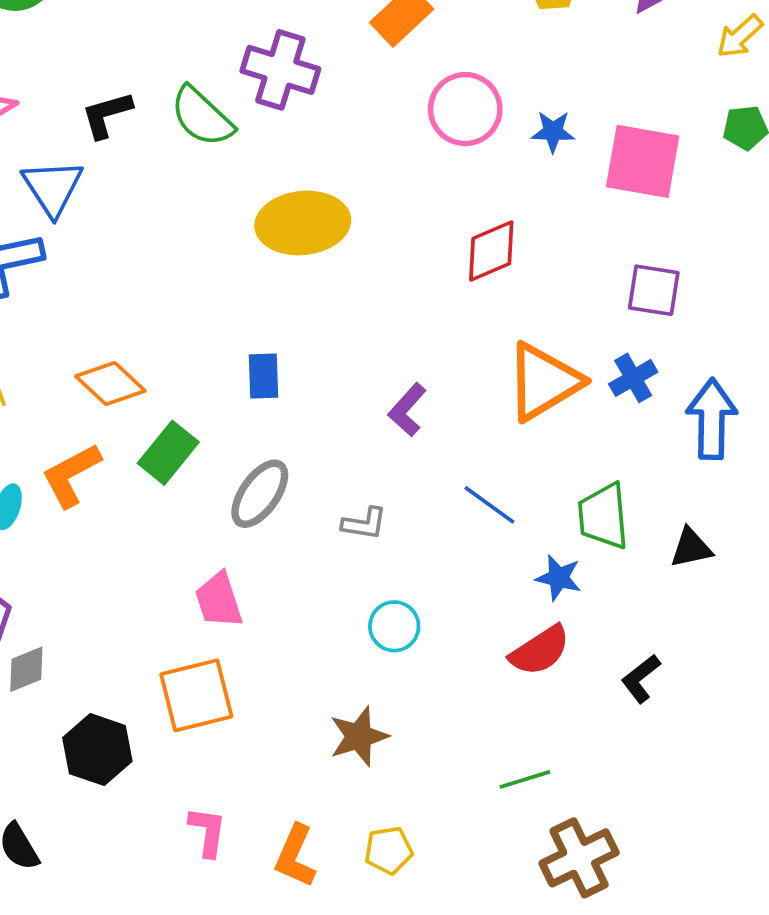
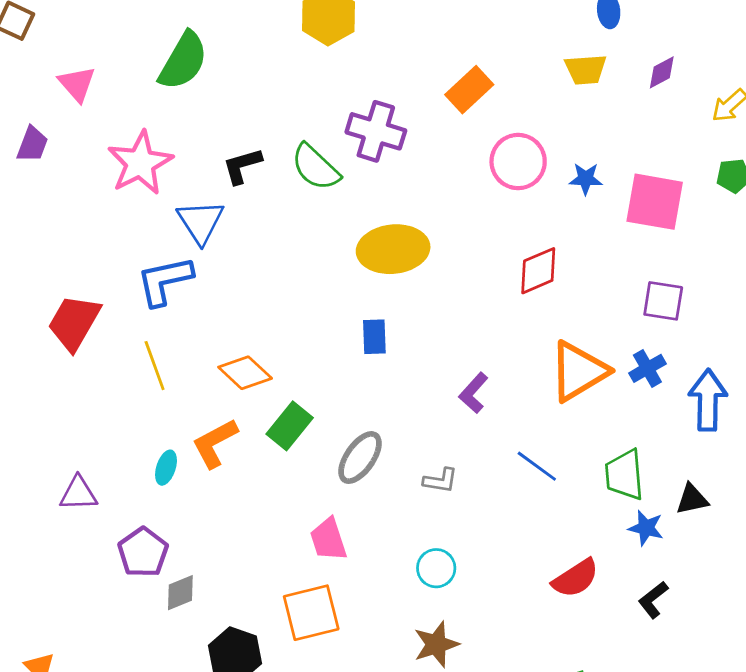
blue rectangle: (264, 376) -> (374, 337), moved
blue star: (559, 578) -> (646, 528), moved
cyan circle: (394, 626) -> (436, 568), moved

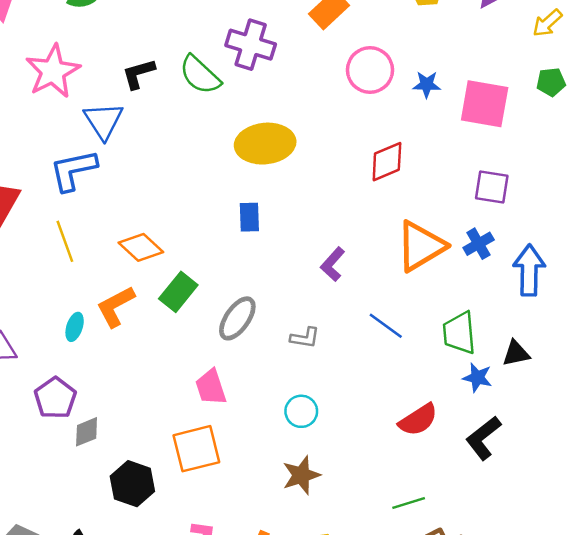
black L-shape: (653, 600) -> (483, 438), size x1.4

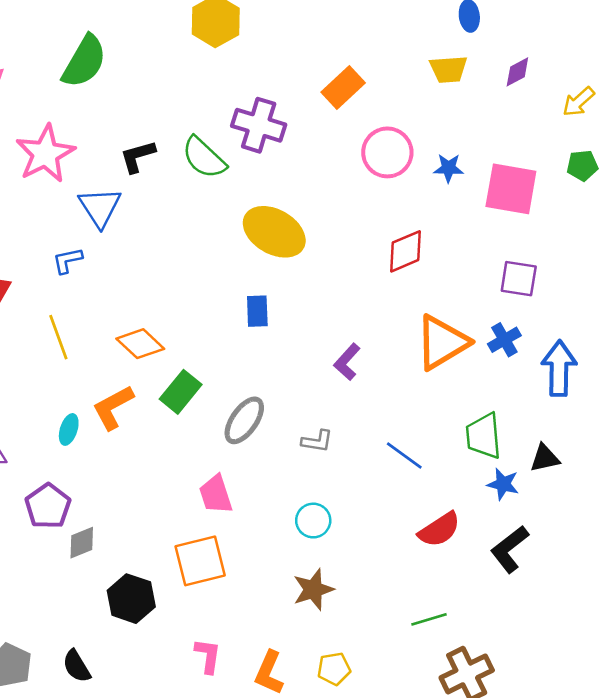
yellow ellipse: (265, 144) -> (274, 232), turned 36
blue L-shape: (73, 170) -> (67, 260), size x0.6
blue line: (386, 326) -> (404, 455), moved

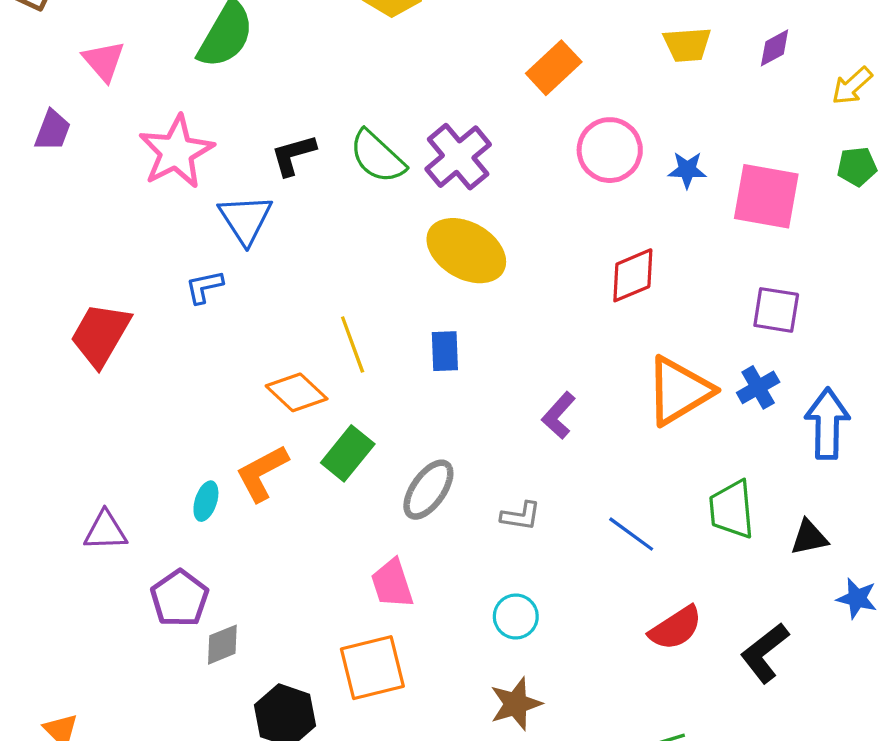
purple cross: (259, 125) -> (458, 157), moved, turned 33
yellow line: (58, 337) -> (353, 345), moved
blue star: (503, 484) -> (857, 598), moved

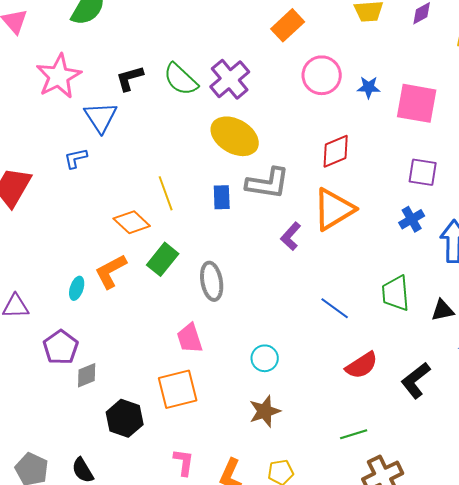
orange triangle: (679, 391) -> (334, 209), moved
gray ellipse: (428, 490) -> (212, 281), turned -45
gray L-shape: (521, 516) -> (268, 183), moved, size x1.8

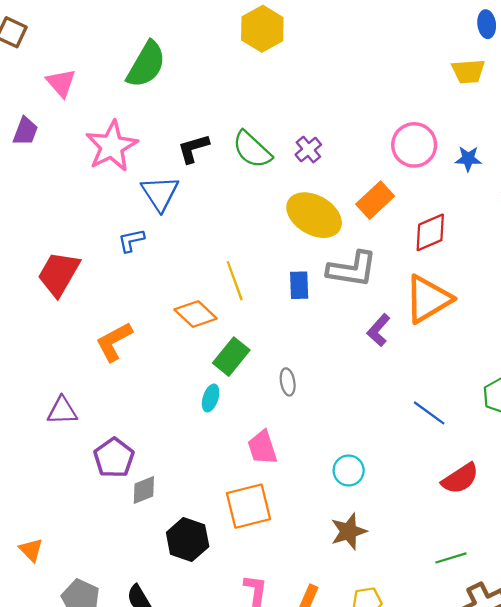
orange rectangle: (288, 25) -> (375, 200), moved
purple cross: (230, 79) -> (308, 150), size x0.6
orange L-shape: (111, 271) -> (114, 342), moved
gray ellipse: (212, 281) -> (288, 382), size x0.6
cyan ellipse: (77, 288) -> (211, 398), moved

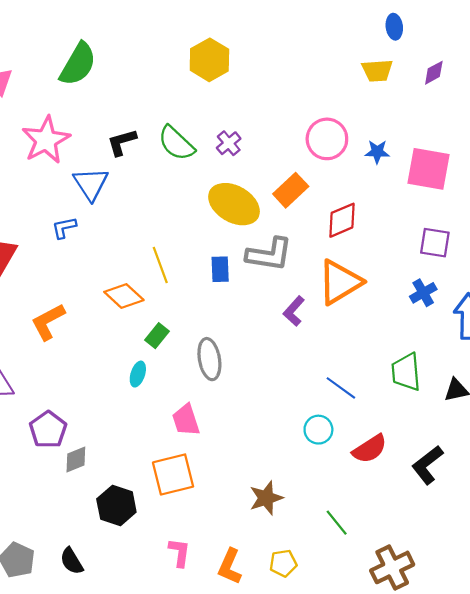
yellow hexagon: (262, 29) -> (209, 60), moved
green rectangle: (231, 357) -> (157, 336), size x0.7
gray ellipse: (288, 382) -> (209, 359), size x1.6
cyan circle: (349, 470) -> (318, 430), moved
green line: (451, 558) -> (337, 523), moved, turned 68

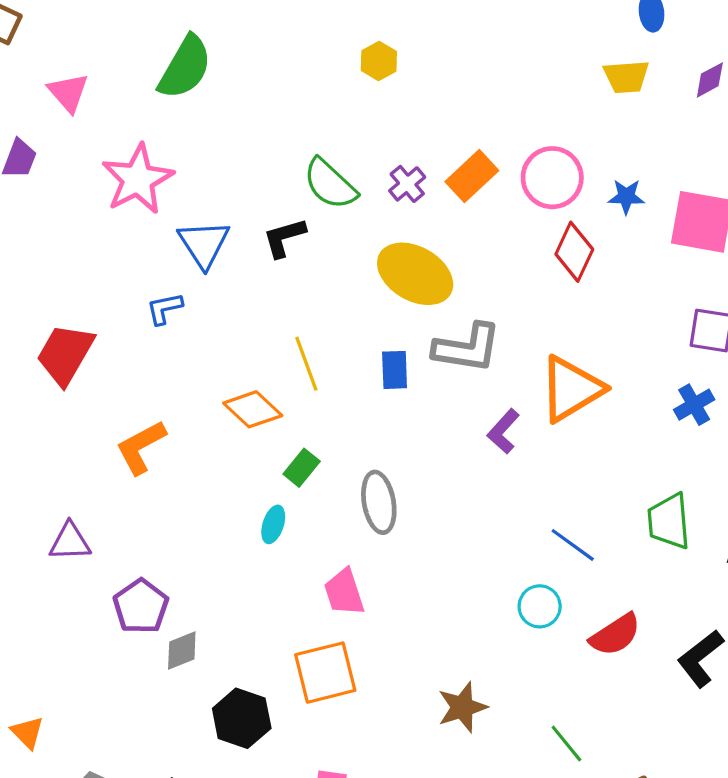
yellow hexagon: (209, 60) -> (379, 61), size x0.6
black L-shape: (122, 142) -> (284, 238), moved
orange rectangle: (291, 190) -> (472, 176), moved
red diamond: (342, 220) -> (574, 252), moved, turned -42

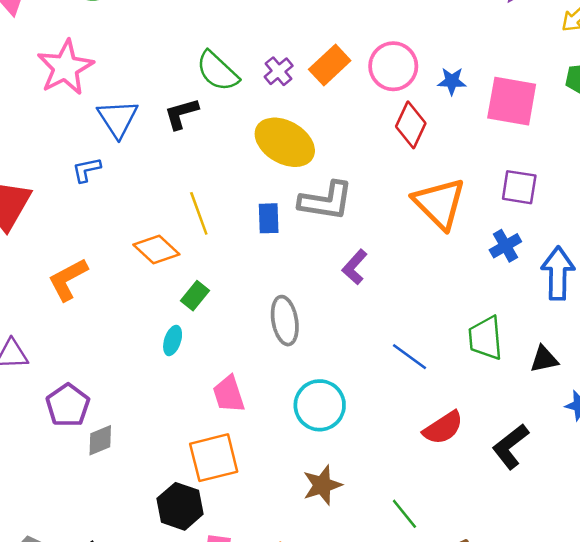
orange triangle: (571, 389) -> (439, 203), moved, turned -44
gray ellipse: (379, 502) -> (285, 321), moved
cyan circle: (540, 606) -> (320, 405), moved, size x1.5
black hexagon: (242, 718) -> (180, 506), moved

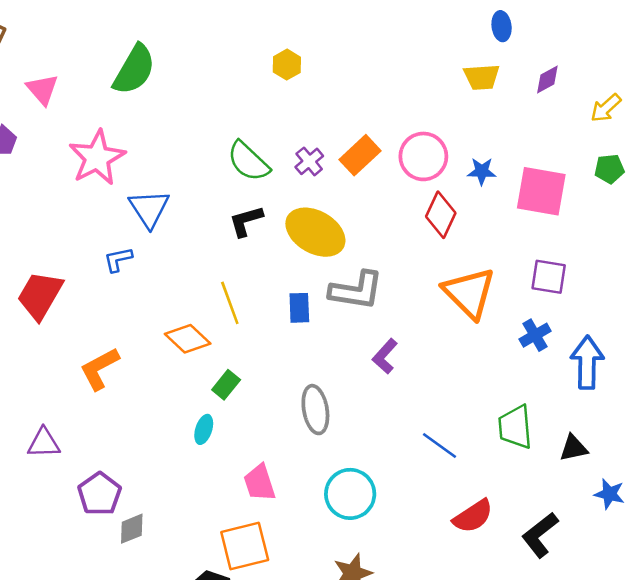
black L-shape: (181, 114) -> (246, 221), moved

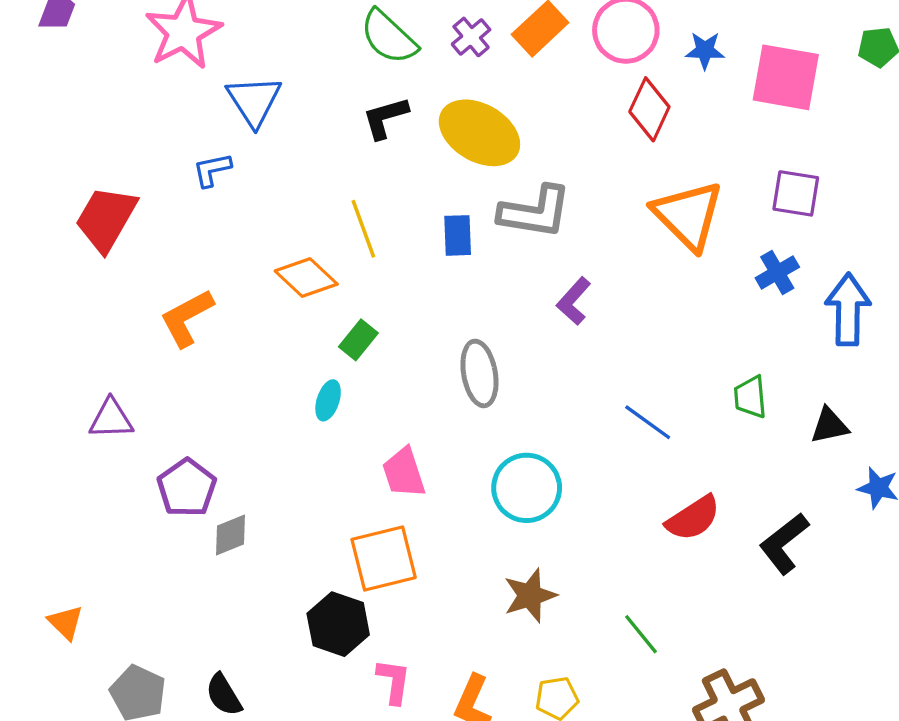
green trapezoid: (515, 427) -> (750, 397), size x0.7

